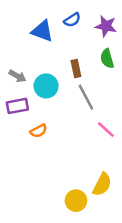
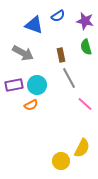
gray arrow: (17, 76) -> (23, 53), moved, size x1.5
cyan circle: (46, 86) -> (37, 85), moved

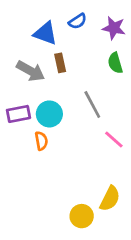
brown rectangle: (61, 55) -> (60, 63), moved
orange semicircle: (31, 105) -> (41, 141), turned -72

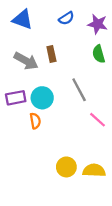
blue triangle: (45, 33) -> (23, 19), moved
yellow semicircle: (110, 199) -> (94, 170), turned -115
yellow circle: (82, 216) -> (66, 167), moved

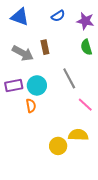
yellow semicircle: (94, 170) -> (78, 135), moved

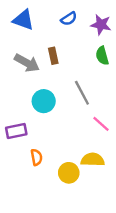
purple rectangle: (14, 85) -> (16, 131), moved
orange semicircle: (31, 106) -> (36, 157), moved

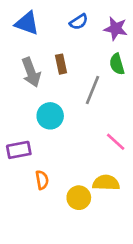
gray arrow: (27, 63) -> (31, 72), turned 40
gray line: (82, 93) -> (92, 90), moved, turned 50

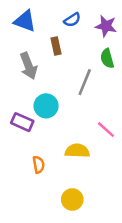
brown rectangle: (61, 64) -> (56, 46), moved
purple rectangle: (19, 150) -> (22, 122), moved, turned 35
yellow semicircle: (106, 183) -> (77, 151), moved
yellow circle: (79, 198) -> (72, 199), moved

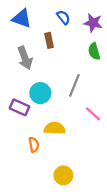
blue semicircle: (72, 20) -> (63, 17), turned -96
gray line: (85, 82) -> (74, 85), moved
yellow semicircle: (77, 151) -> (55, 128), moved

